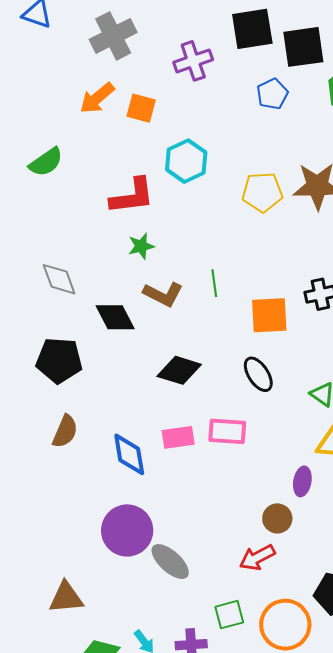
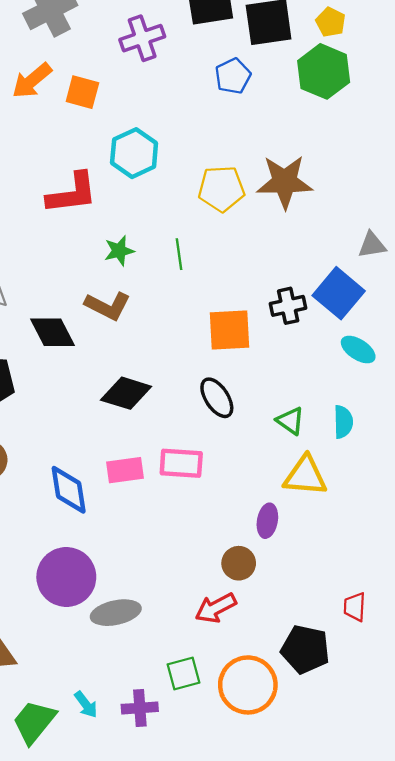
green star: (141, 246) -> (119, 251), moved
green line: (214, 283) -> (179, 254), moved
gray ellipse: (170, 562) -> (116, 613), turned -54

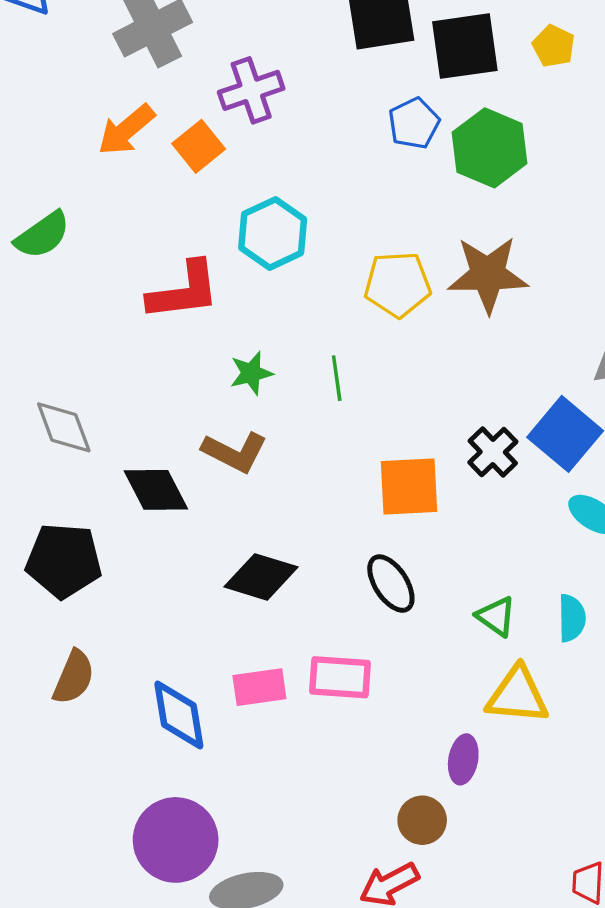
purple cross: (142, 38) -> (251, 90), moved
green hexagon: (324, 71) -> (490, 148), moved
orange square: (82, 92) -> (199, 146), turned 36
black cross: (288, 306) -> (493, 452), turned -32

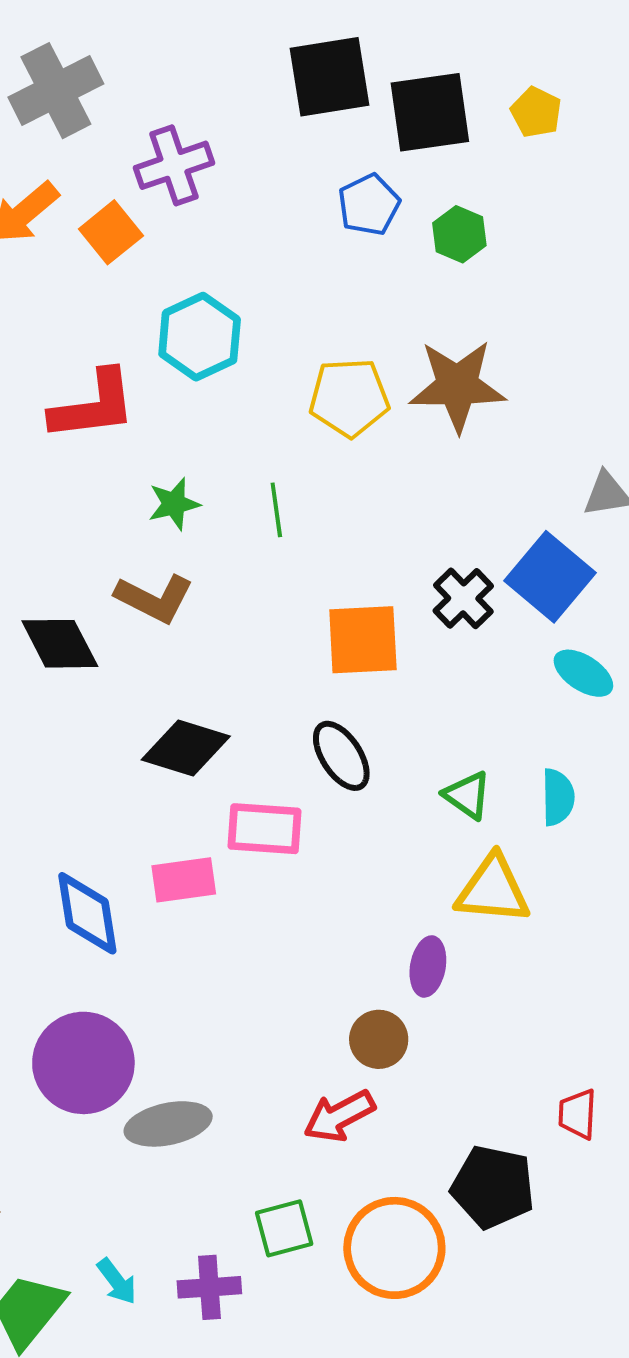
green hexagon: (490, 148) -> (459, 234), size x0.6
pink rectangle: (340, 677) -> (265, 829), moved

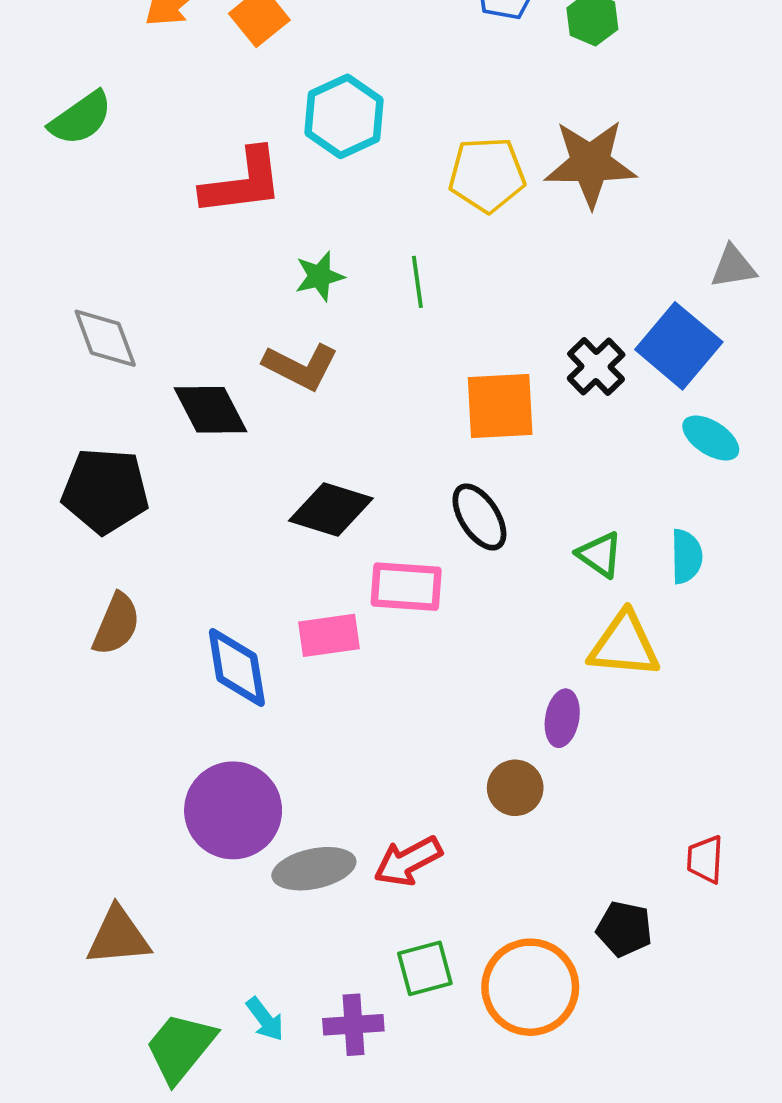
red arrow: (339, 1116) -> (408, 861), moved
black pentagon: (493, 1187) -> (624, 929), size x0.7

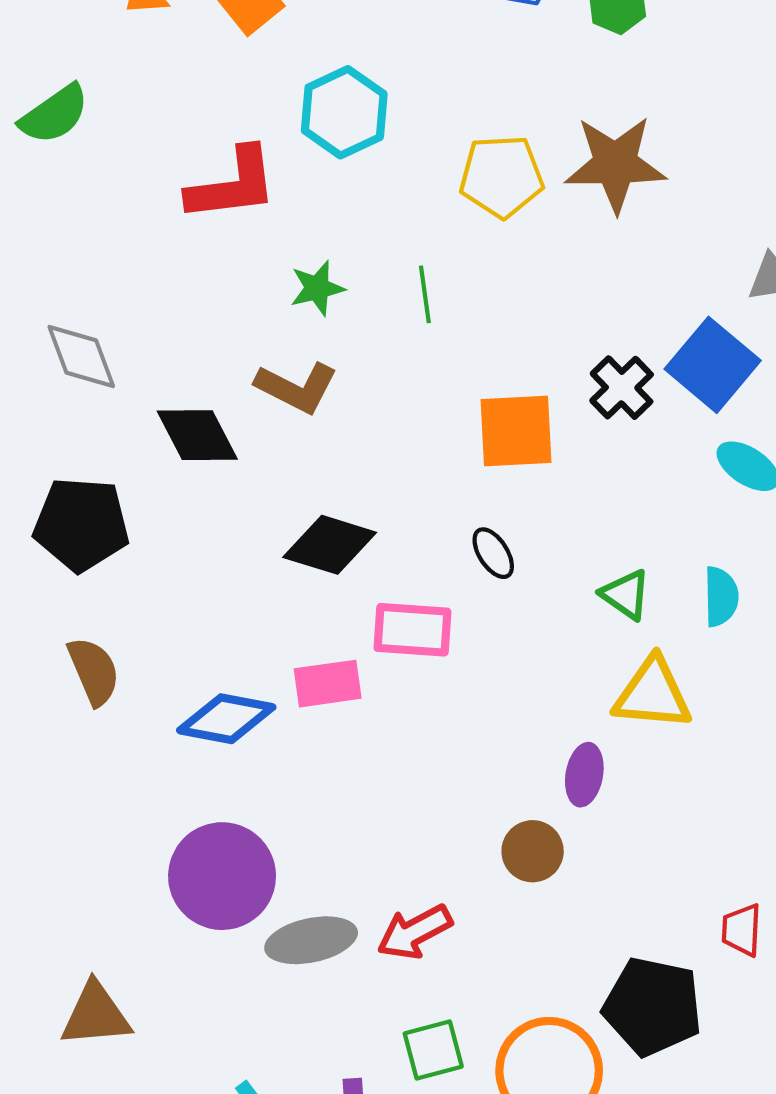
black ellipse: (479, 517) -> (493, 553), size x0.7
brown semicircle: (116, 624) -> (94, 671), turned -46
blue diamond: (237, 667) -> (226, 719), turned -70
black pentagon: (624, 929) -> (653, 1007), size x1.6

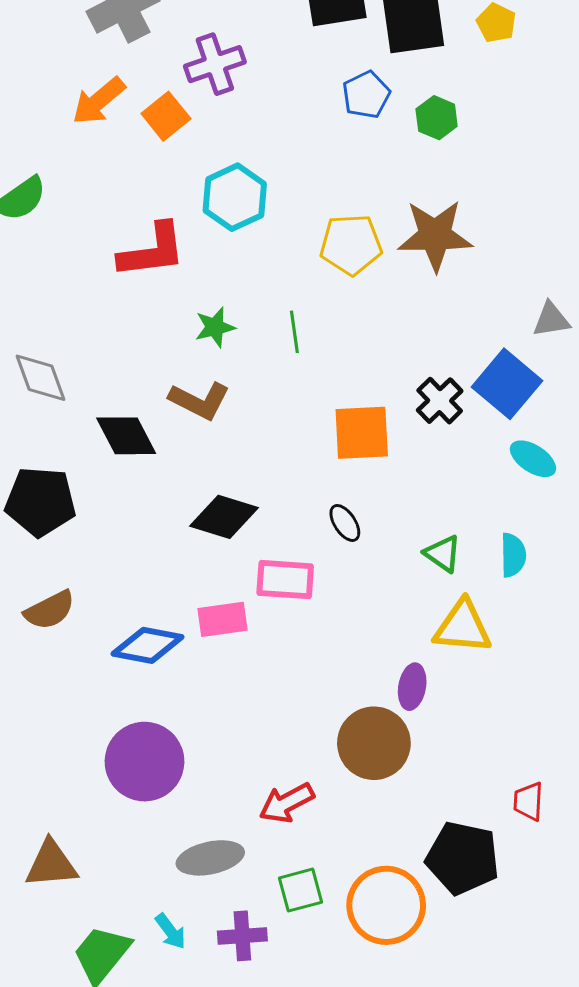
brown semicircle: (94, 671) -> (50, 610), turned 86
brown circle: (533, 851) -> (374, 743), size x1.6
gray ellipse: (311, 940) -> (210, 858), moved

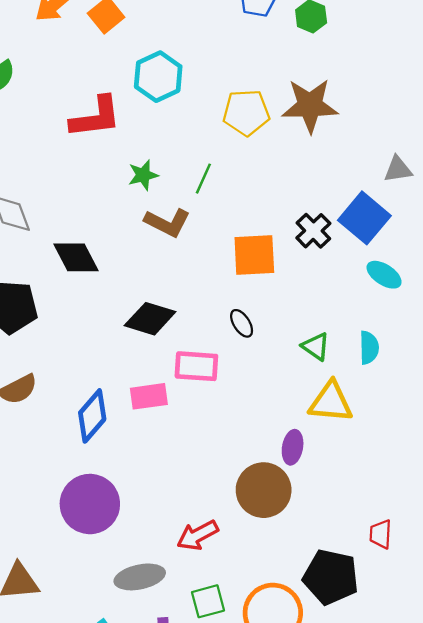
green line: (294, 332) -> (203, 179), turned 32
brown L-shape: (200, 401) -> (167, 223), moved
blue diamond: (148, 645) -> (92, 416), turned -60

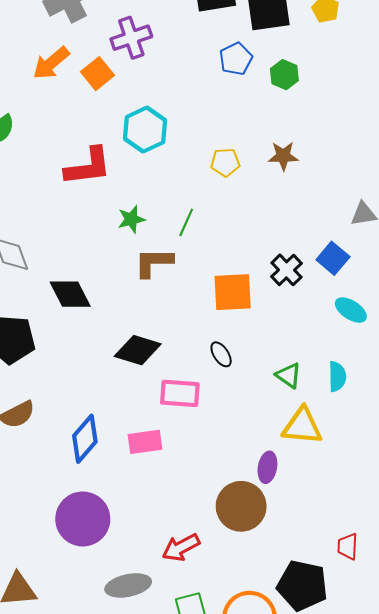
brown star: (310, 106) -> (283, 156), size x0.6
yellow pentagon: (246, 113) -> (225, 162), size x0.7
blue square: (364, 218) -> (333, 258), size x0.7
brown L-shape: (167, 223) -> (153, 263), turned 153
pink rectangle: (149, 396) -> (145, 442), moved

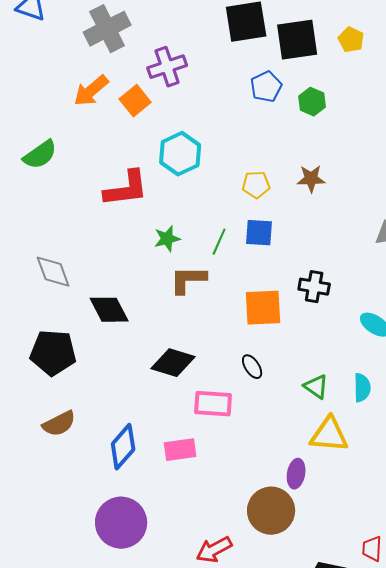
blue square: (333, 258) -> (259, 233), moved, turned -36
black cross: (286, 270) -> (314, 287), turned -36

